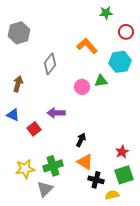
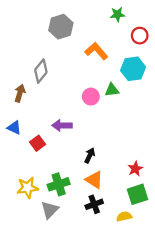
gray hexagon: (19, 33) -> (61, 27), moved
gray diamond: (50, 64) -> (41, 71), moved
black cross: (96, 180) -> (94, 204), moved, turned -35

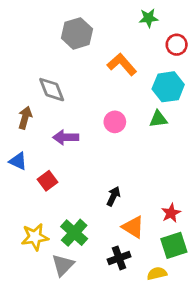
gray diamond: (41, 71) -> (52, 90), turned -60
green triangle: (112, 90) -> (158, 119), moved
purple arrow: (62, 125) -> (66, 137), moved
orange triangle: (94, 180) -> (133, 227), moved
green cross: (59, 184) -> (74, 233), turned -30

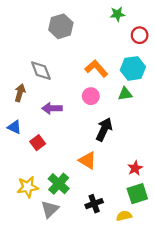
orange L-shape: (122, 64) -> (96, 68), moved
black arrow: (113, 196) -> (104, 129), moved, size x1.5
orange triangle: (133, 227) -> (87, 160), moved

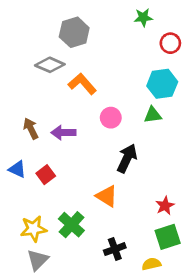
orange L-shape: (96, 68) -> (82, 84), moved
gray diamond: (41, 71) -> (50, 65), moved, turned -45
brown arrow: (20, 93) -> (31, 128), moved, turned -42
blue triangle: (14, 127) -> (17, 169), moved
gray triangle: (50, 209) -> (38, 260), moved

